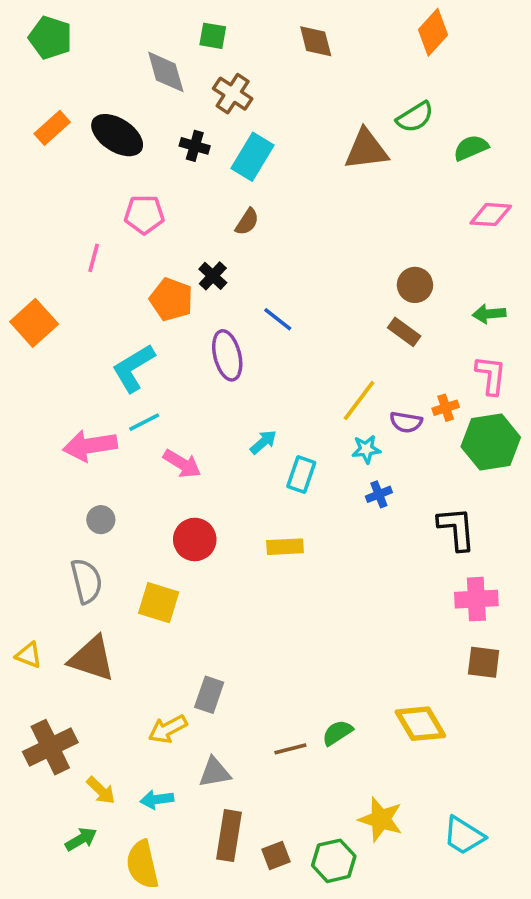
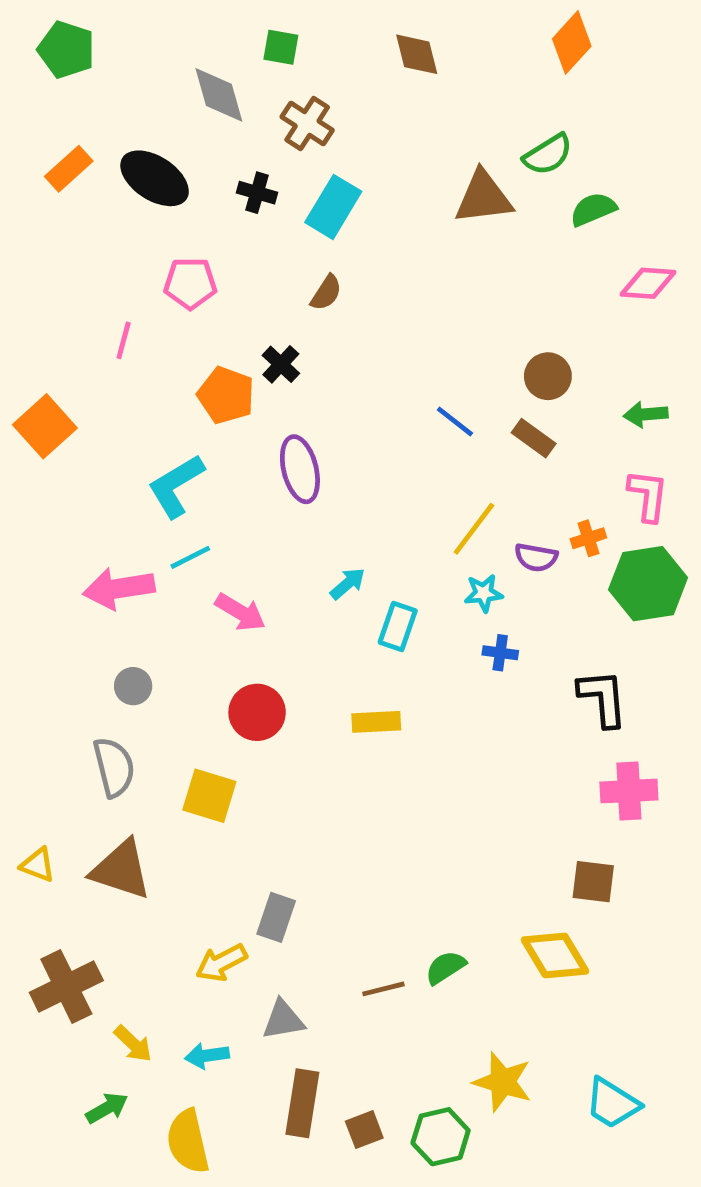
green semicircle: (471, 148) -> (593, 209), moved
blue line: (278, 319) -> (455, 421), moved
blue cross: (379, 494) -> (500, 653), turned 30
brown square: (484, 662) -> (593, 882), moved

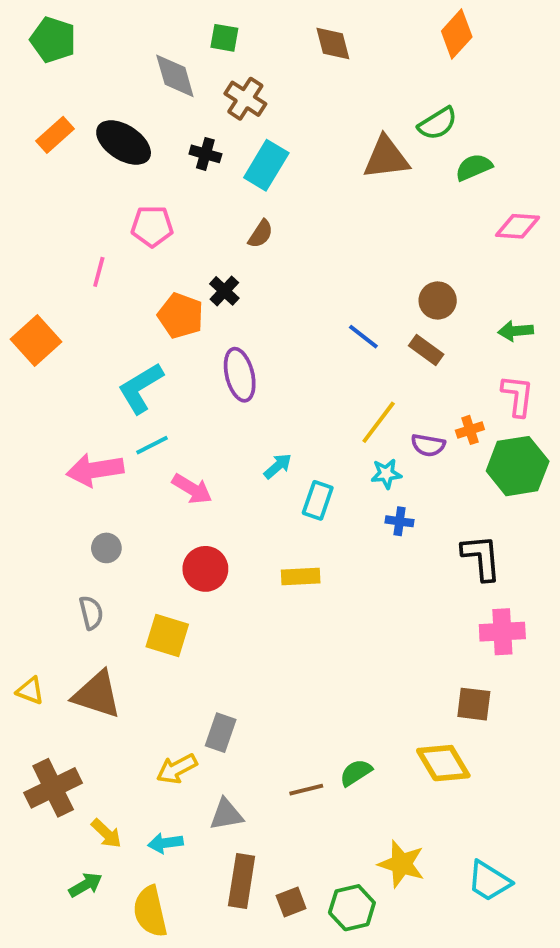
gray semicircle: (114, 767) -> (91, 613), size x0.7

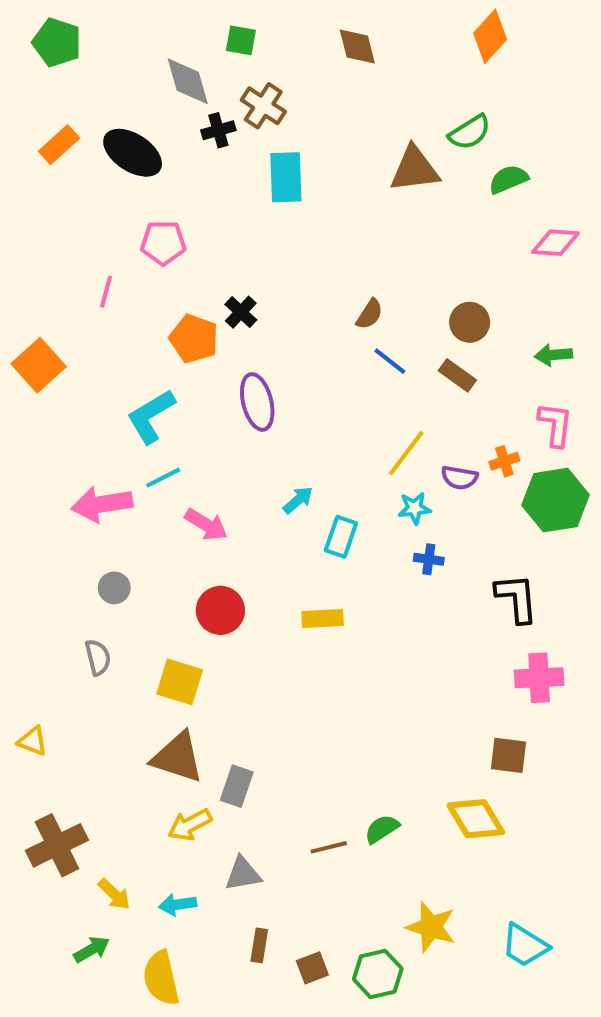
black cross: (205, 154) -> (218, 130), moved, turned -32
cyan rectangle: (266, 165) -> (286, 177), turned -33
brown semicircle: (261, 234) -> (370, 314), moved
brown triangle: (97, 695) -> (178, 757), moved
brown rectangle: (242, 881) -> (259, 945), size x0.6

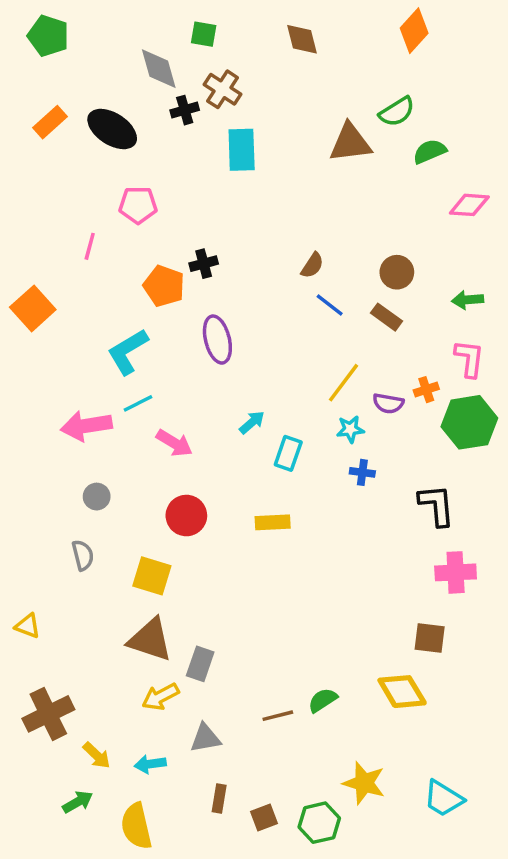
black cross: (241, 312) -> (204, 264), turned 32

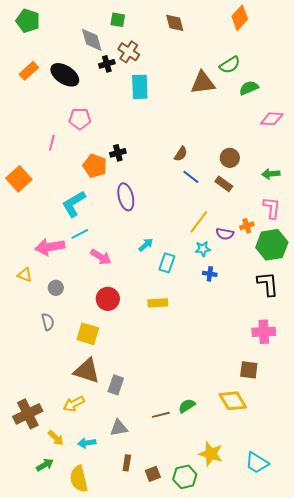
black L-shape: (437, 505) -> (268, 284), moved
yellow triangle: (28, 626) -> (25, 275), moved
yellow arrow: (160, 697) -> (74, 404), moved

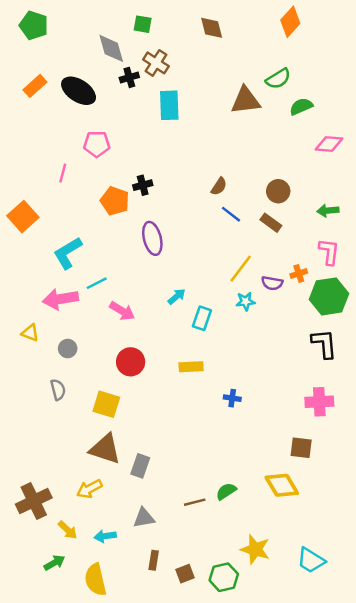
cyan L-shape: (74, 204) -> (68, 253), moved
blue cross: (210, 274) -> (232, 398), moved

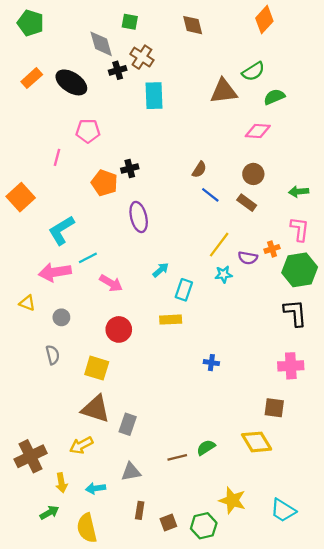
pink diamond: (329, 144) -> (258, 131), moved
yellow rectangle: (191, 367) -> (171, 320), moved
yellow arrow: (68, 530) -> (61, 483), turned 36

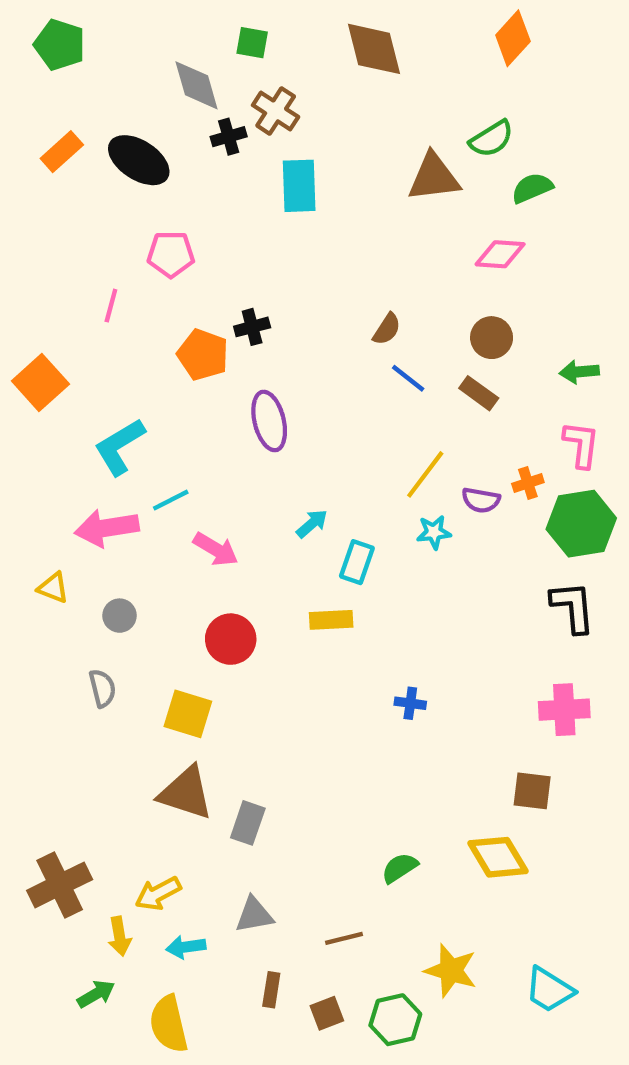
brown diamond: (193, 25) -> (374, 49), size x1.4
yellow arrow: (81, 445) -> (158, 894), moved
brown line: (177, 457) -> (344, 938), moved

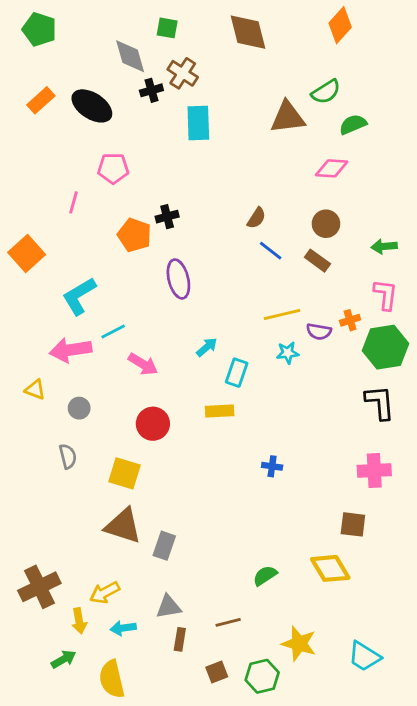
yellow line: (425, 474) -> (282, 314), turned 40
brown rectangle: (271, 990) -> (180, 639), moved

